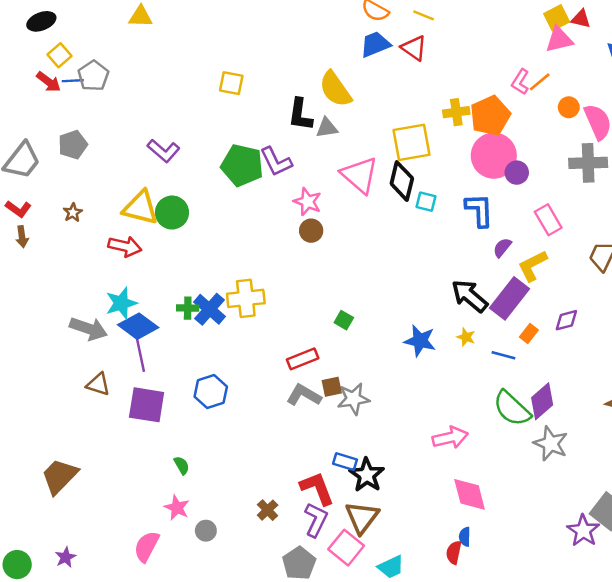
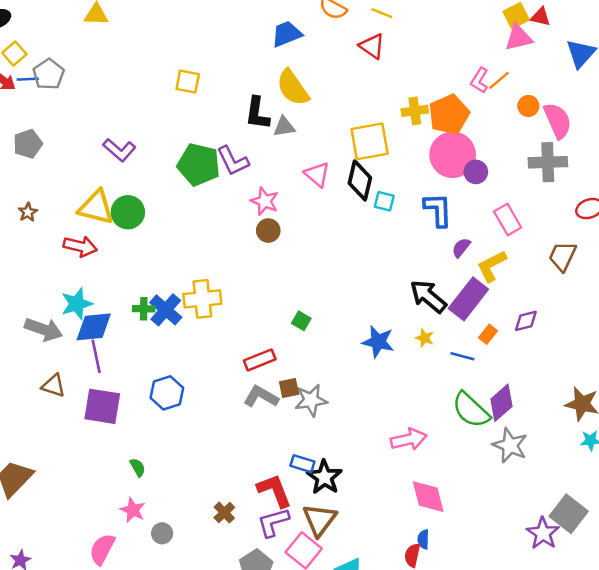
blue trapezoid: (375, 44) -> (287, 34), moved
pink triangle: (359, 175) -> (317, 174), size x0.7
blue diamond: (138, 326) -> (94, 327), turned -42
purple L-shape: (316, 520) -> (273, 522), turned -132

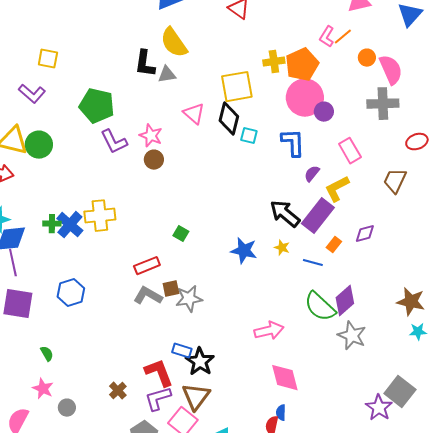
yellow square: (188, 82) -> (48, 59), moved
purple L-shape: (233, 161) -> (114, 142), moved

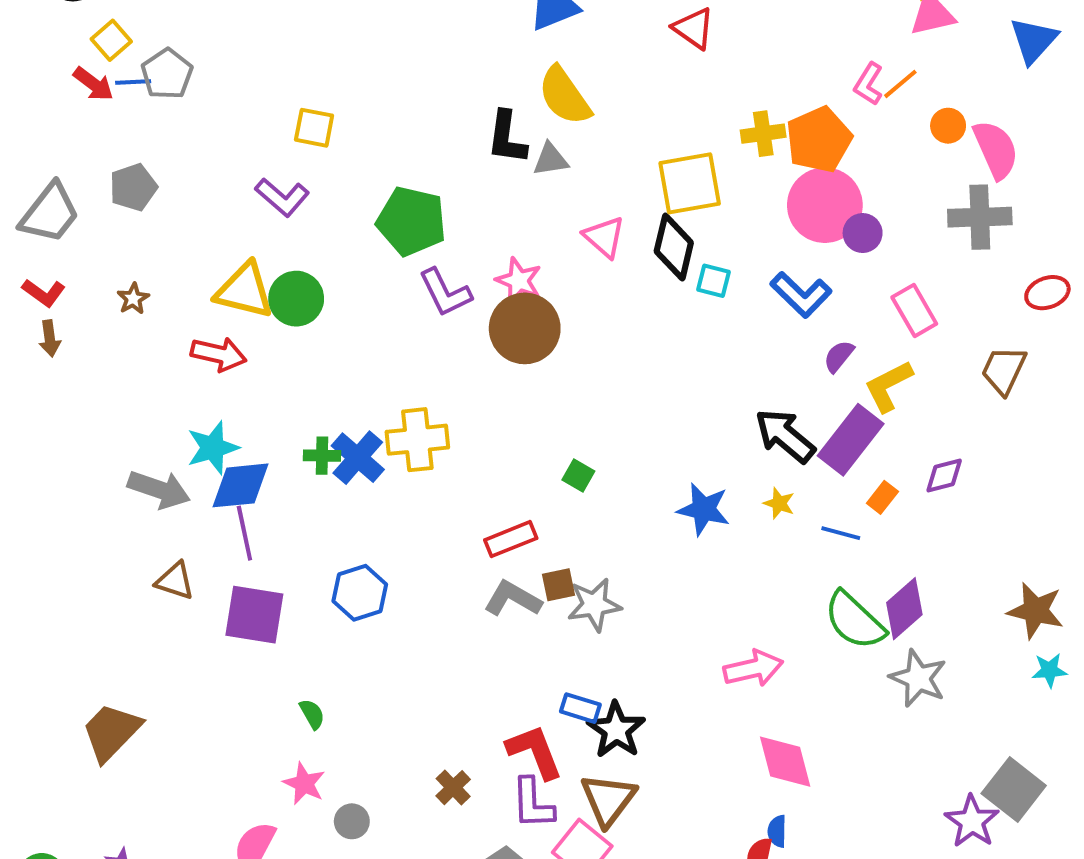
blue L-shape: (293, 143) -> (801, 295), turned 136
brown circle: (154, 160) -> (525, 328), size x1.8
purple L-shape: (158, 399) -> (533, 803), turned -76

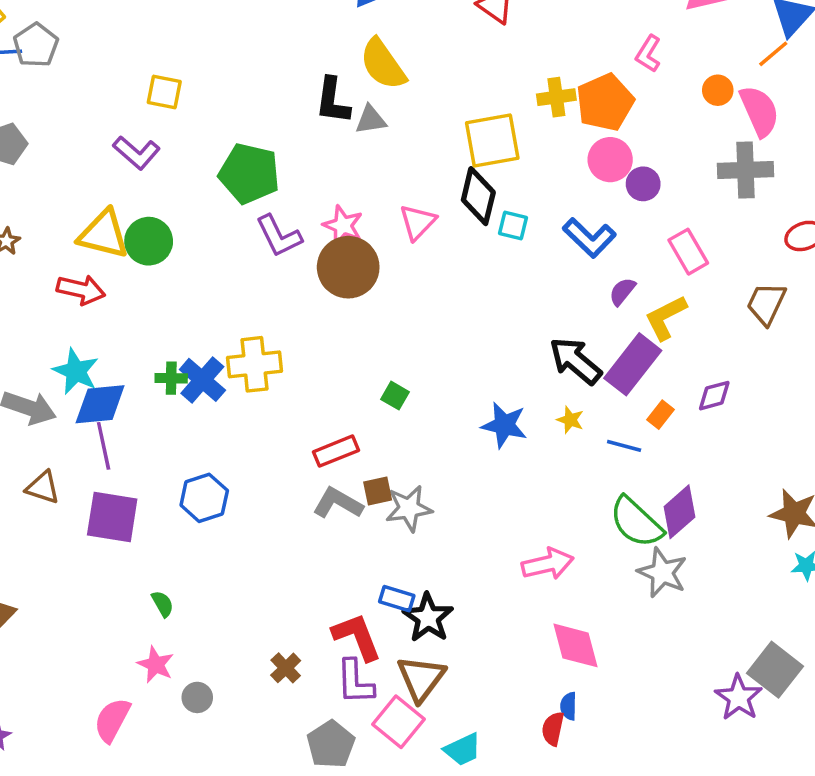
orange line: (900, 84) -> (773, 54), moved
pink circle: (825, 205) -> (610, 160), size x0.7
pink triangle: (604, 237) -> (418, 222), moved, turned 33
cyan star: (213, 448) -> (76, 371), turned -30
gray star: (918, 678) -> (662, 573), moved

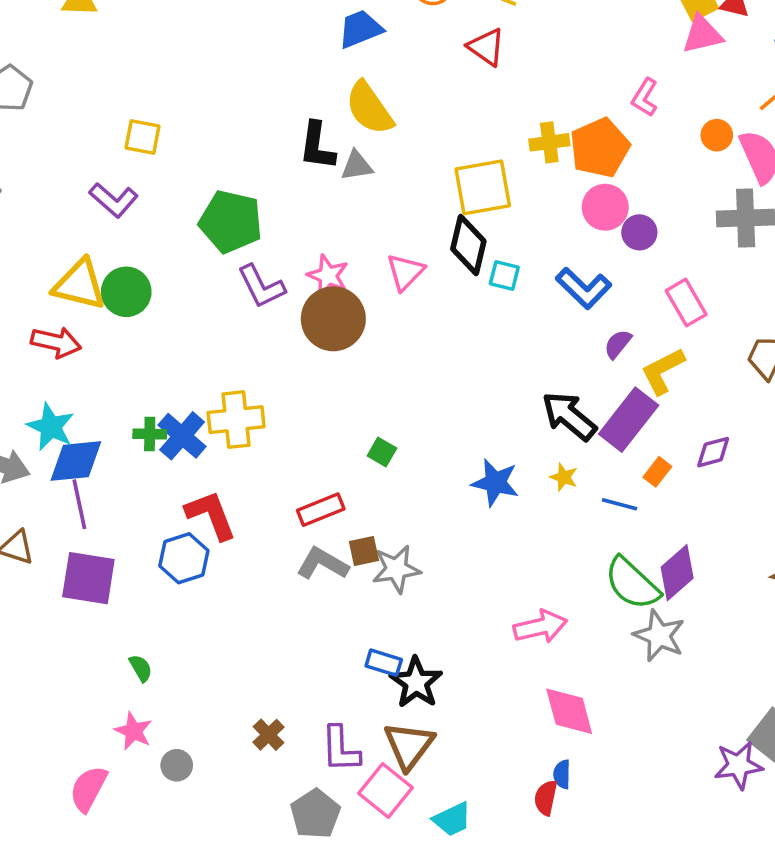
red L-shape: (357, 637) -> (211, 515), moved
purple star: (739, 697) -> (738, 765), turned 30

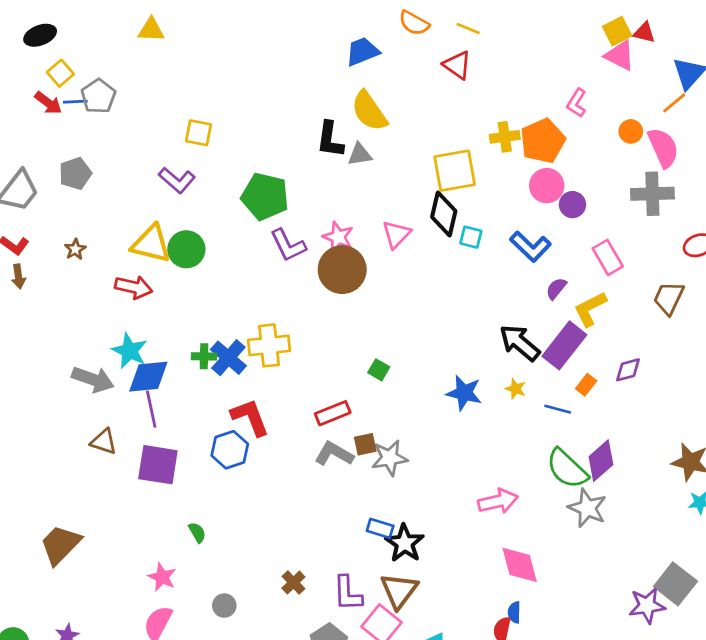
pink triangle: (702, 34) -> (620, 56), turned 40
pink star: (133, 731) -> (162, 577), moved

